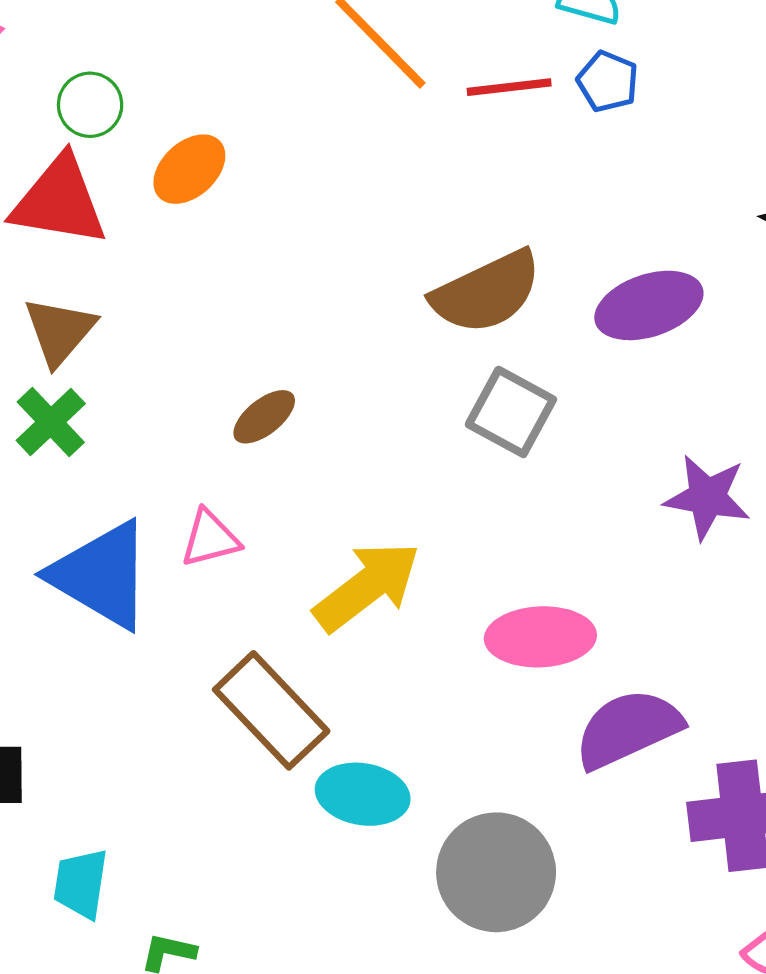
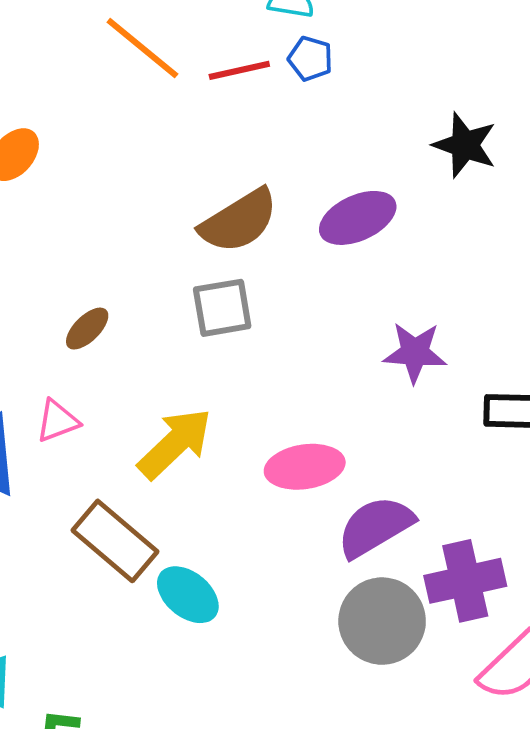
gray square: (511, 412) -> (222, 308), moved, turned -32
cyan ellipse: (363, 794) -> (188, 595), turned 36
gray circle: (496, 872) -> (382, 621), moved

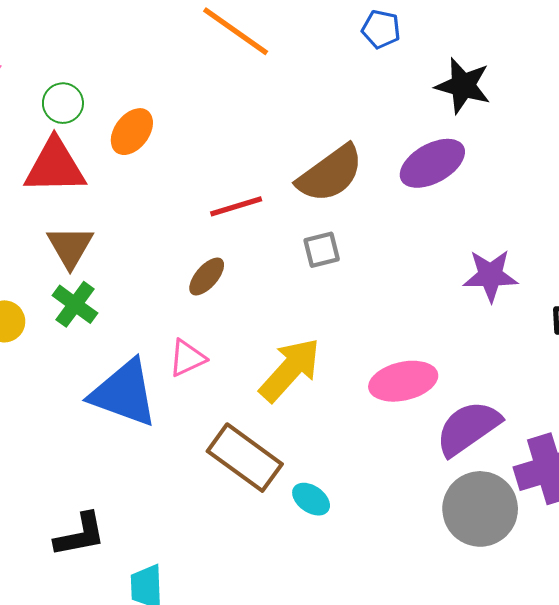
red line: (239, 70) -> (236, 206), moved
black star: (465, 145) -> (463, 86), moved
gray square: (222, 308) -> (322, 250), size x0.7
cyan ellipse: (188, 595) -> (311, 499), size x0.7

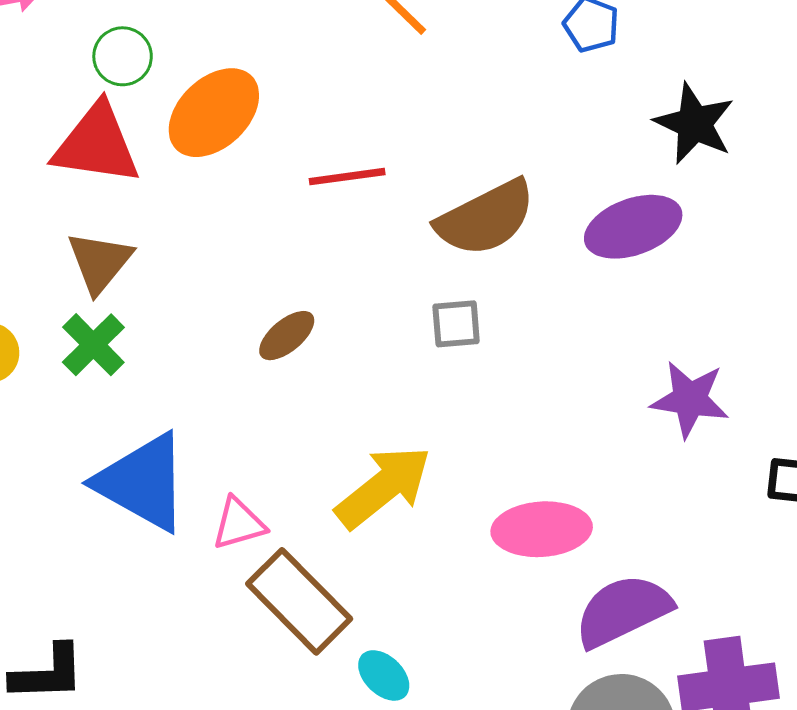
orange ellipse: (132, 132) -> (214, 113), size x1.4
red line: (236, 206) -> (347, 177), moved
pink triangle: (187, 358) -> (239, 524), moved

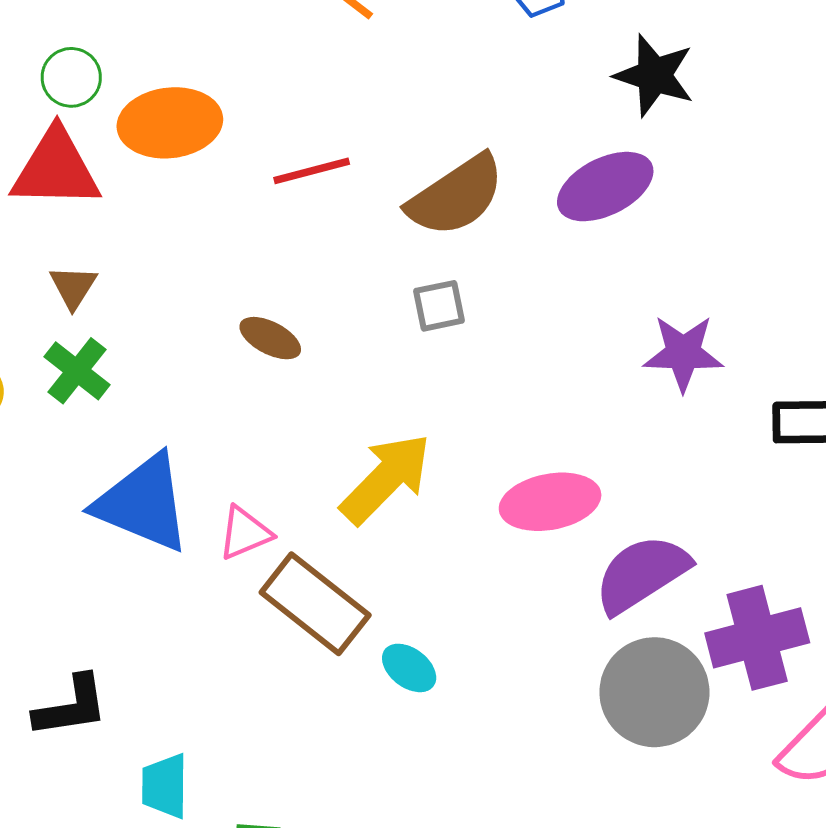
orange ellipse: (214, 113) -> (170, 123), turned 44
brown triangle: (100, 262) -> (73, 287), size x0.7
brown ellipse: (287, 336) -> (270, 338), turned 74

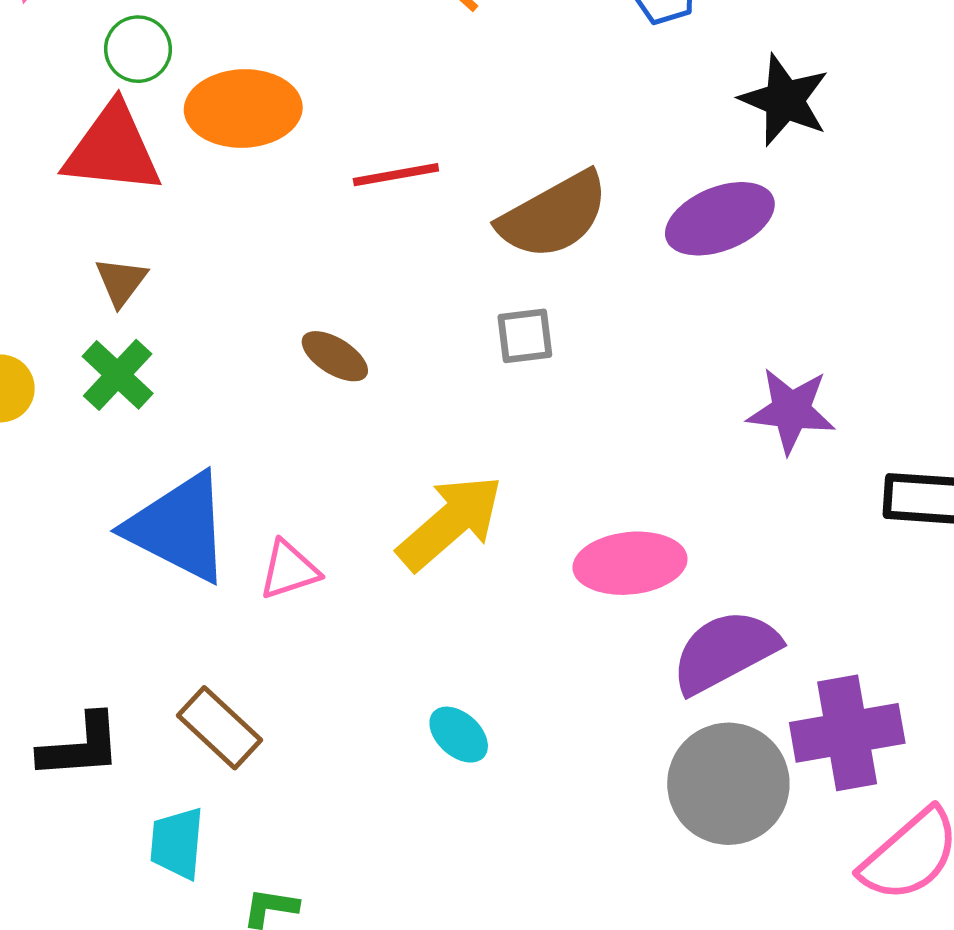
brown rectangle: (315, 604) -> (219, 728), moved, size x0.7

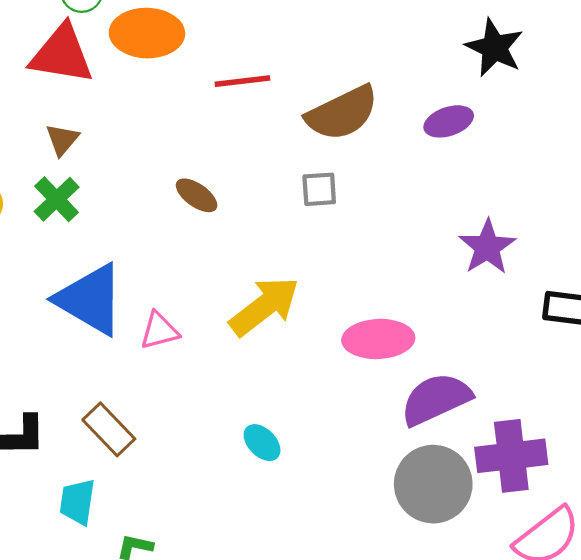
purple ellipse: (720, 219) -> (449, 121), size x0.7
purple star: (791, 411) -> (487, 247), turned 30

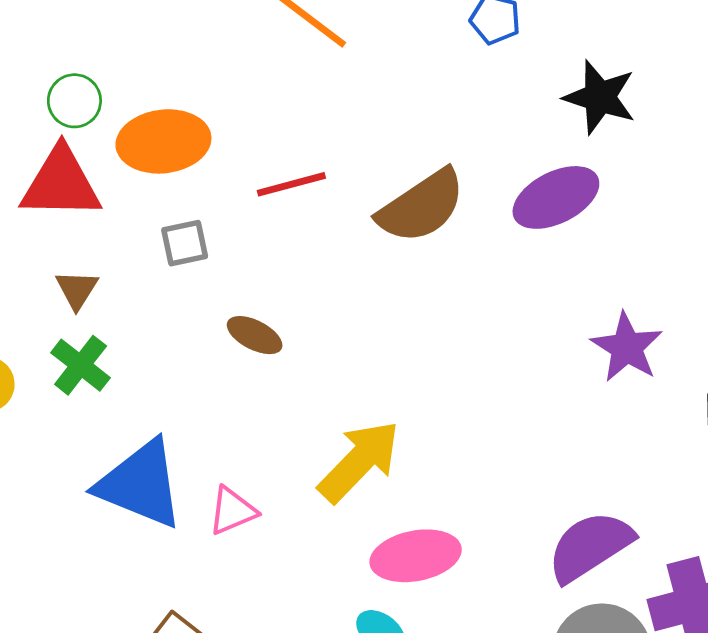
purple ellipse: (449, 121) -> (556, 197), size x1.4
gray square: (319, 189) -> (185, 243), moved
pink ellipse: (378, 339) -> (416, 556), moved

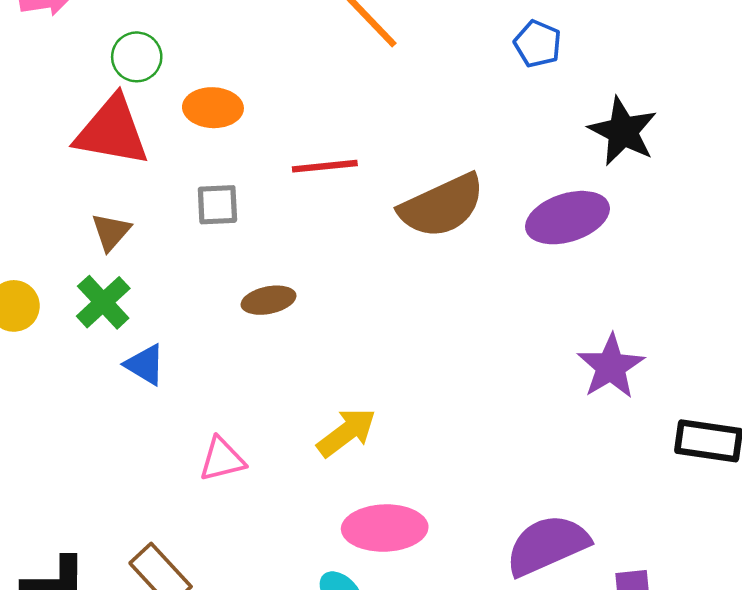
orange ellipse: (163, 141) -> (213, 108), size x0.7
brown ellipse: (255, 335) -> (269, 300), turned -48
yellow arrow: (359, 461) -> (347, 432), size x0.7
blue triangle: (140, 484) -> (145, 365), moved, size x0.5

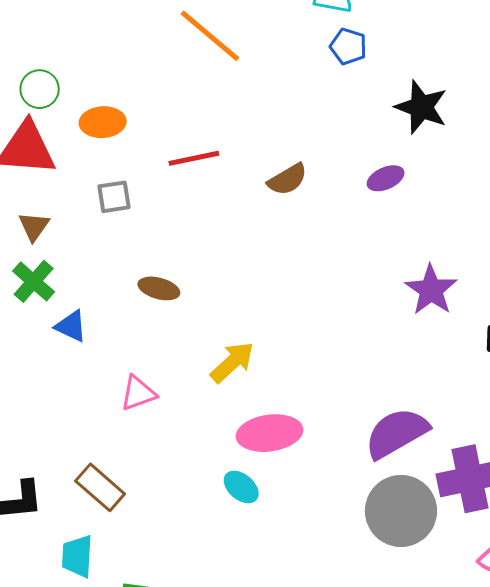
brown semicircle: (442, 206) -> (288, 179), size x0.6
purple ellipse: (567, 218) -> (386, 178), size x0.6
brown ellipse: (269, 300) -> (159, 288), moved, turned 33

